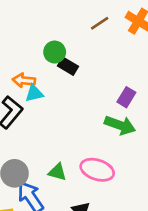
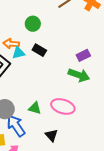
black rectangle: (68, 66) -> (39, 50), moved
purple rectangle: (126, 97) -> (83, 55), turned 32

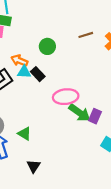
black rectangle: (39, 50) -> (38, 74), moved
purple rectangle: (83, 55) -> (95, 116), moved, turned -56
pink ellipse: (63, 106) -> (66, 97), moved, turned -40

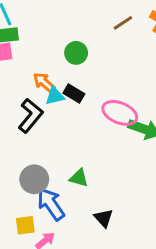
orange arrow: (19, 61) -> (44, 82), turned 35
pink ellipse: (66, 97) -> (120, 113), turned 45

